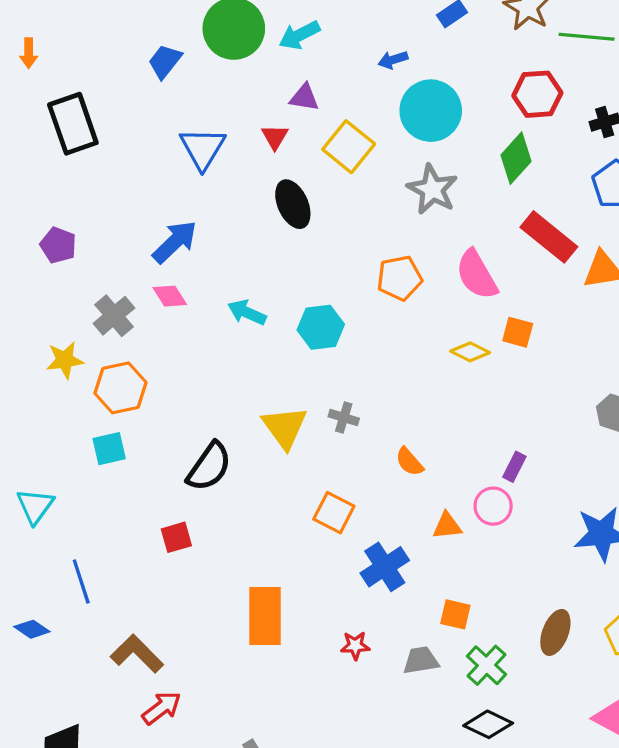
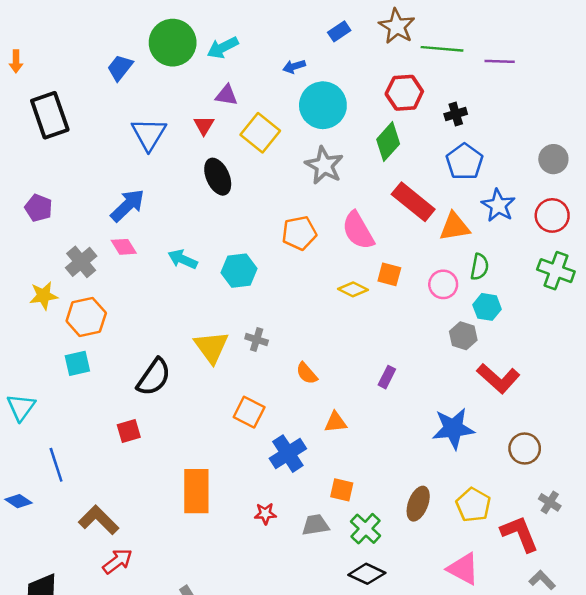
pink circle: (493, 506) -> (443, 284), moved

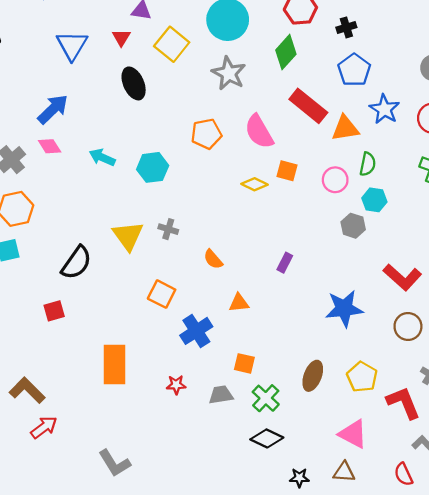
red L-shape: (498, 378) -> (402, 277), moved

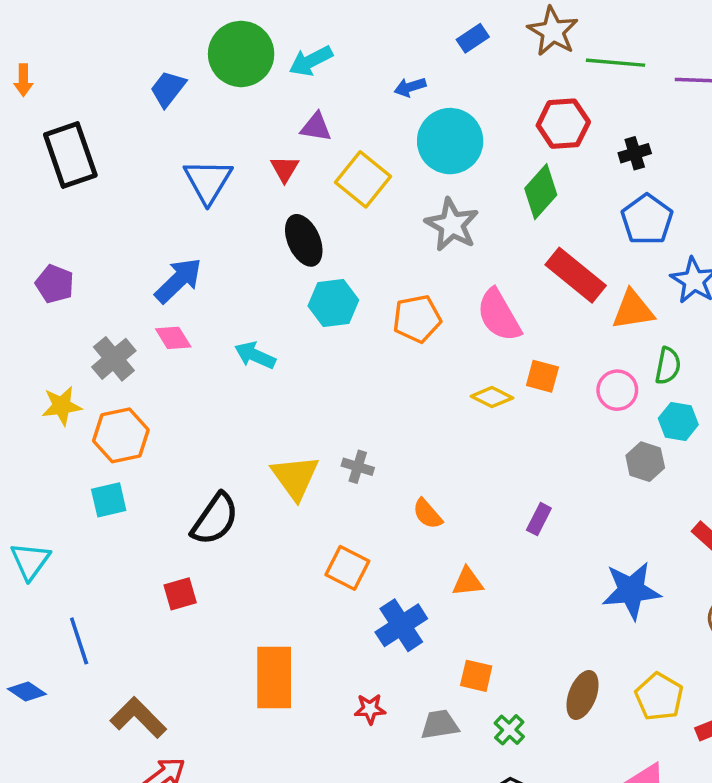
cyan hexagon: (153, 167) -> (333, 303), moved
green cross: (266, 398) -> (509, 730), size x0.7

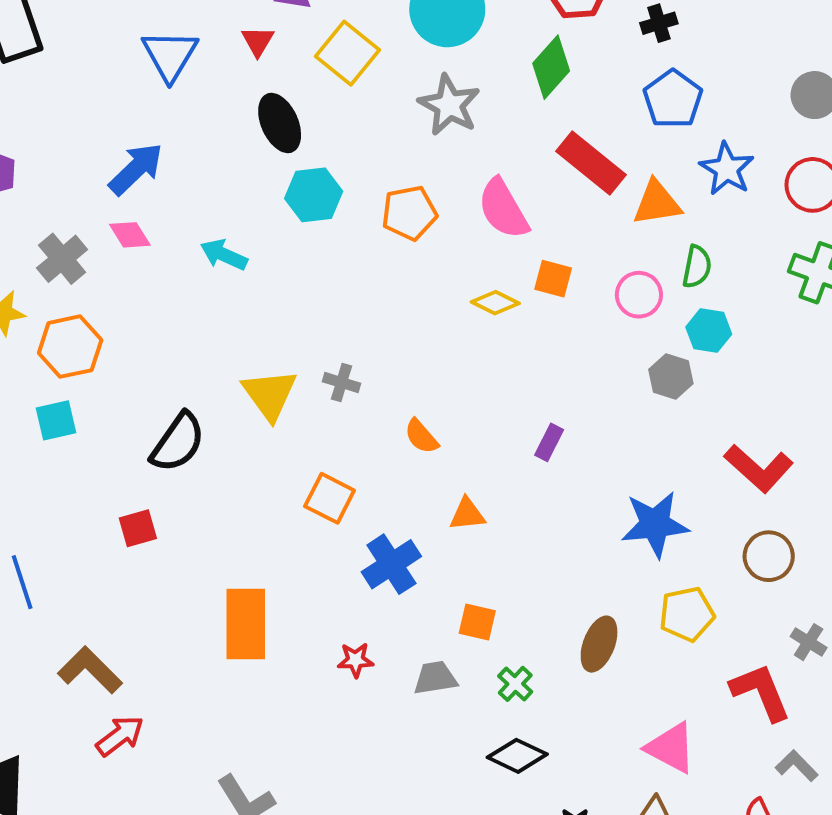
yellow pentagon: (659, 697) -> (687, 614), moved, turned 30

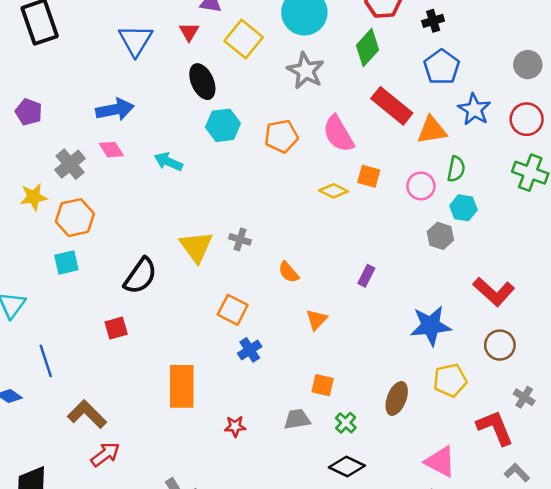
blue arrow: (136, 169) -> (115, 109), turned 33
orange triangle: (467, 514) -> (317, 320), turned -40
blue cross: (391, 564) -> (250, 350), moved, size x0.7
red star: (355, 660) -> (235, 426), moved

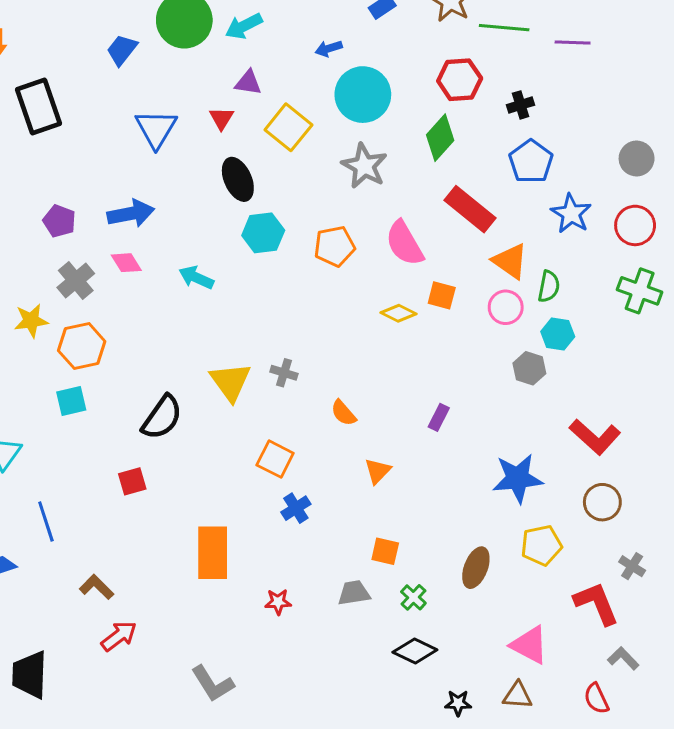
purple pentagon: (29, 112) -> (59, 221), moved
orange triangle: (432, 130) -> (510, 261), moved, turned 44
brown L-shape: (87, 414) -> (97, 587), size x0.7

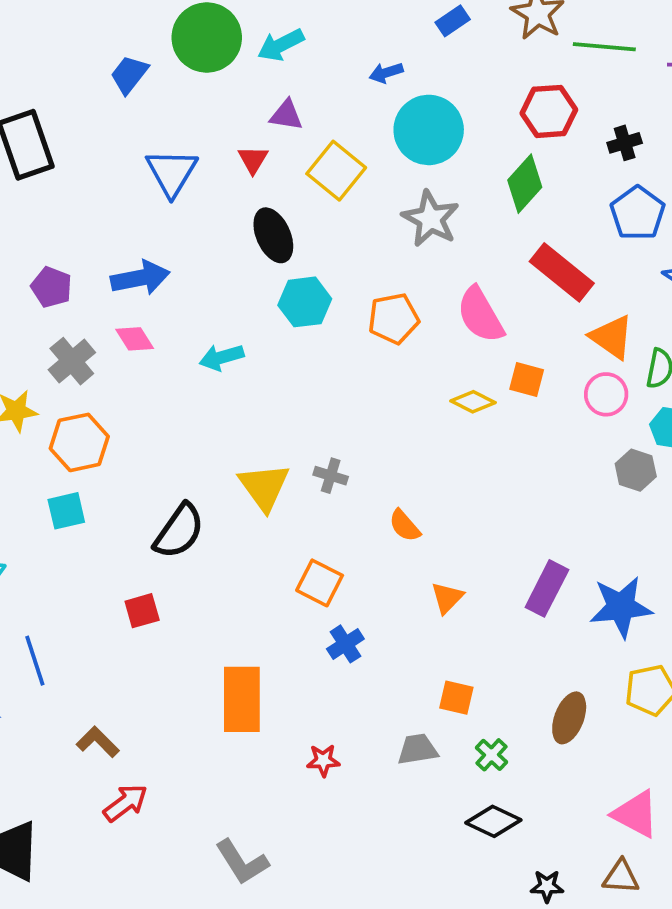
cyan arrow: (196, 278) -> (222, 357), turned -40
purple rectangle: (439, 417) -> (547, 588), moved, size x1.6

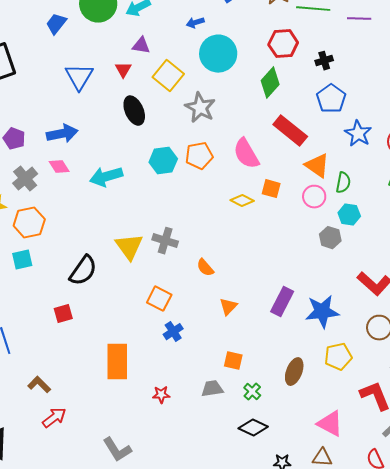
gray star: (430, 219) -> (200, 108), moved
cyan hexagon: (305, 302) -> (163, 161), moved
cyan arrow: (222, 357) -> (106, 177), size x1.4
gray cross: (331, 476) -> (165, 241), size x1.4

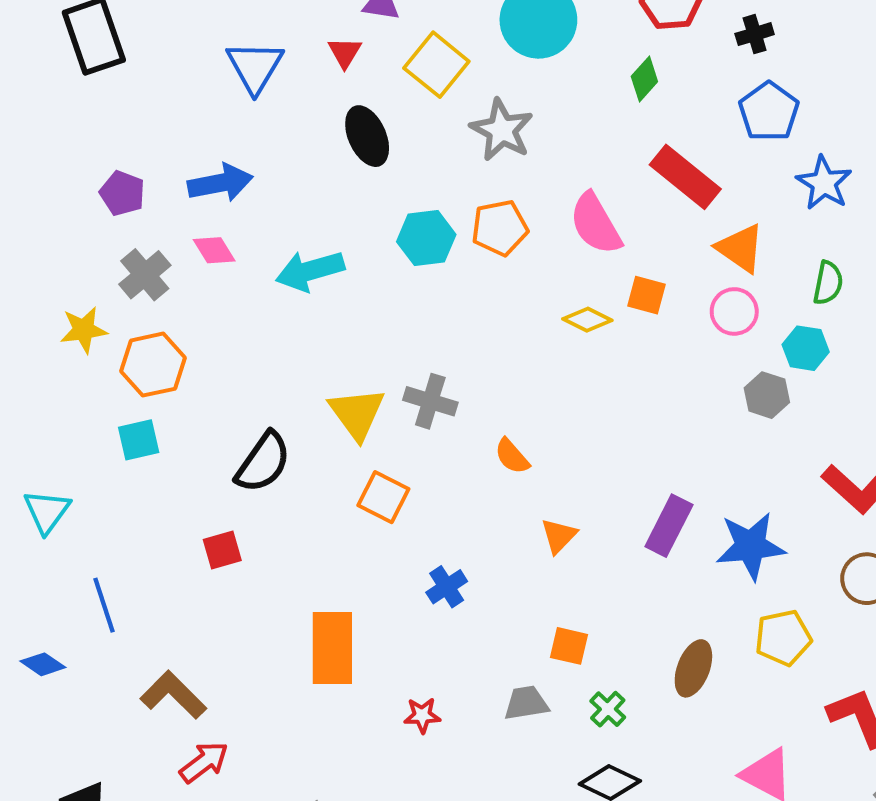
green diamond: (270, 83) -> (644, 79), size x0.7
green semicircle: (343, 183) -> (828, 283), moved
orange square: (159, 299) -> (383, 497), moved
brown L-shape: (39, 385) -> (173, 695), size x1.4

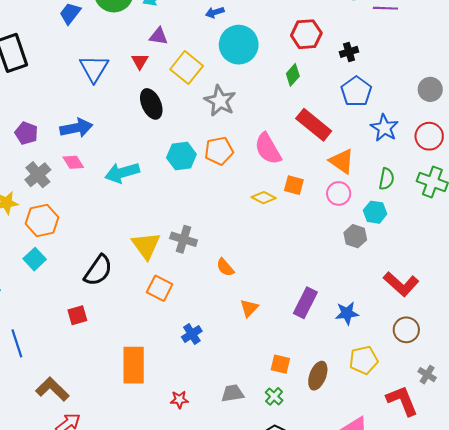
cyan square: (139, 440) -> (35, 259), turned -30
blue star: (751, 546) -> (347, 313), size x0.7
orange square: (569, 646) -> (280, 364), moved

